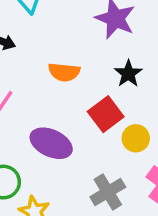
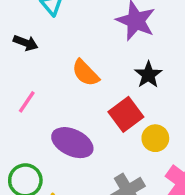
orange semicircle: (64, 72) -> (85, 73), turned 40

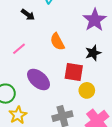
red square: (126, 114) -> (74, 72), turned 30

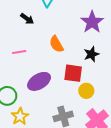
pink line: (19, 49) -> (19, 52), turned 32
purple ellipse: (39, 79) -> (39, 81), turned -70

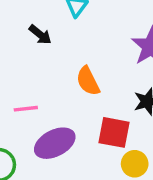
pink line: (19, 52) -> (26, 109), moved

